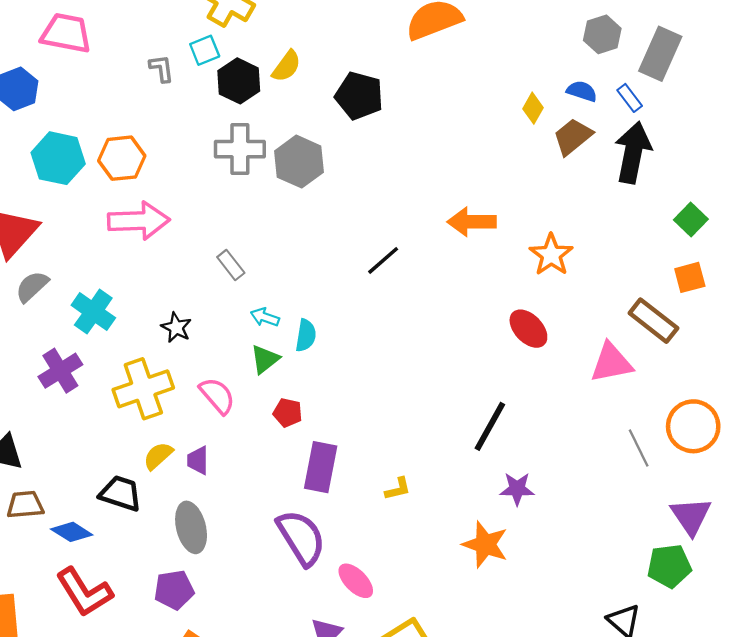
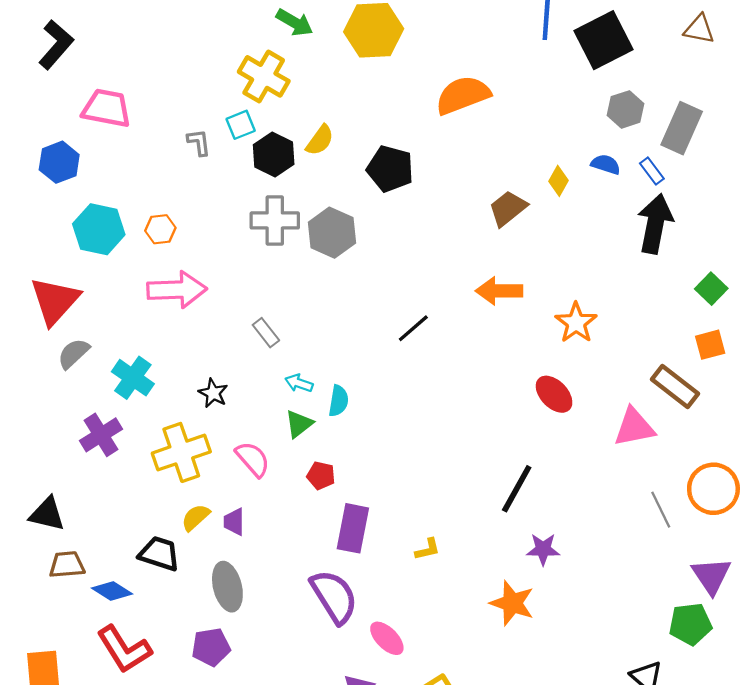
brown trapezoid: (573, 137) -> (508, 208), moved
orange hexagon: (122, 158) -> (160, 229), size x0.7

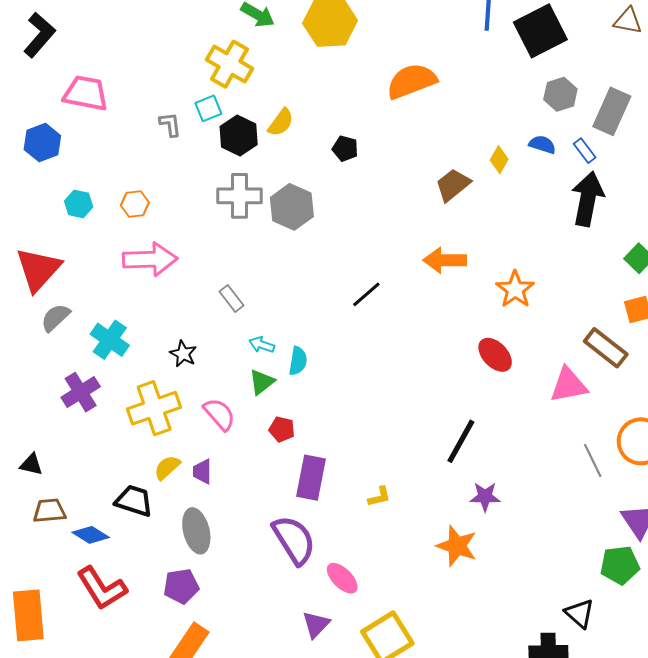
black pentagon: (390, 169) -> (345, 149), size x0.6
cyan hexagon: (99, 229) -> (79, 204), size x0.6
black triangle: (47, 514) -> (31, 464), size x0.7

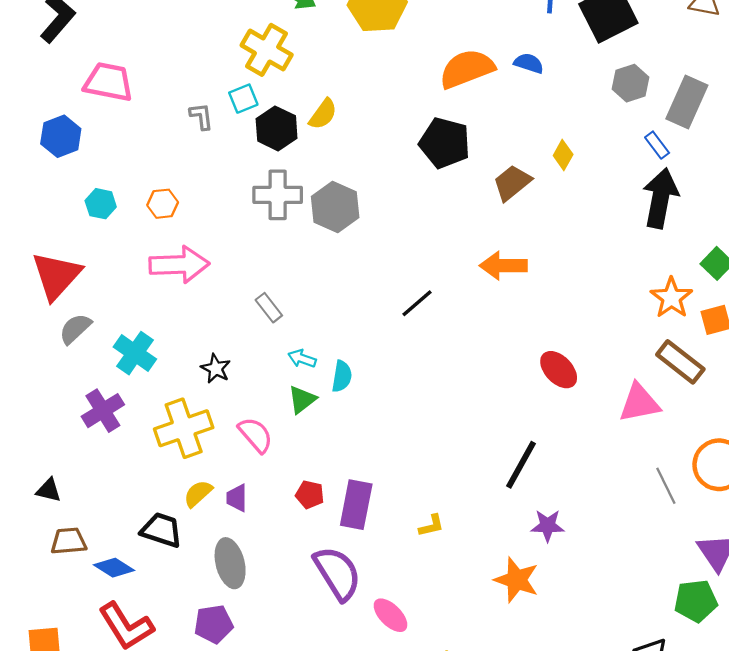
blue semicircle: (542, 145) -> (529, 63), moved
black pentagon: (345, 149) -> (445, 143), moved, size x1.8
orange star: (515, 289) -> (671, 298), moved
red pentagon: (282, 429) -> (310, 495), moved

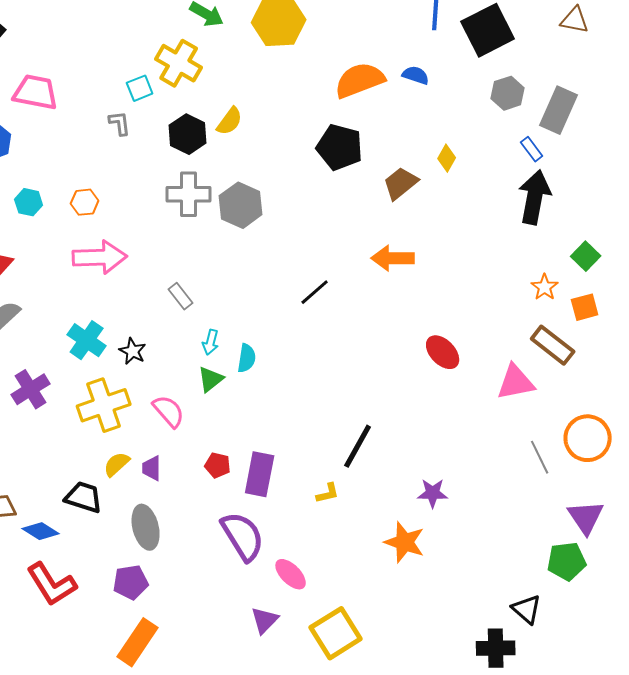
cyan square: (243, 99) -> (140, 88), moved
orange star: (671, 298) -> (545, 287), size x0.7
cyan cross: (135, 353) -> (87, 340), moved
cyan arrow: (302, 359) -> (211, 342), turned -95
black line: (521, 465) -> (358, 446), moved

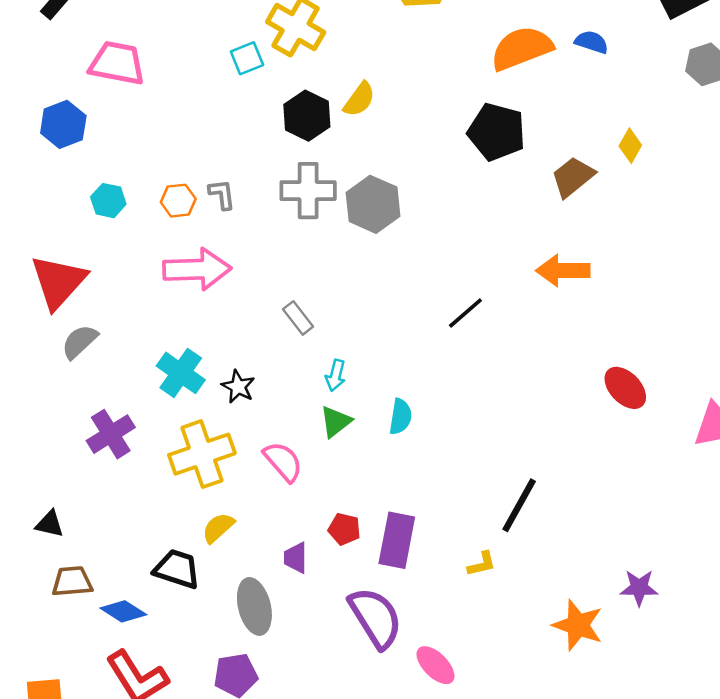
gray L-shape: (120, 123) -> (222, 194), moved
cyan semicircle: (247, 358) -> (401, 417), moved
purple trapezoid: (152, 468) -> (296, 558), moved
purple star: (433, 493) -> (639, 588), moved

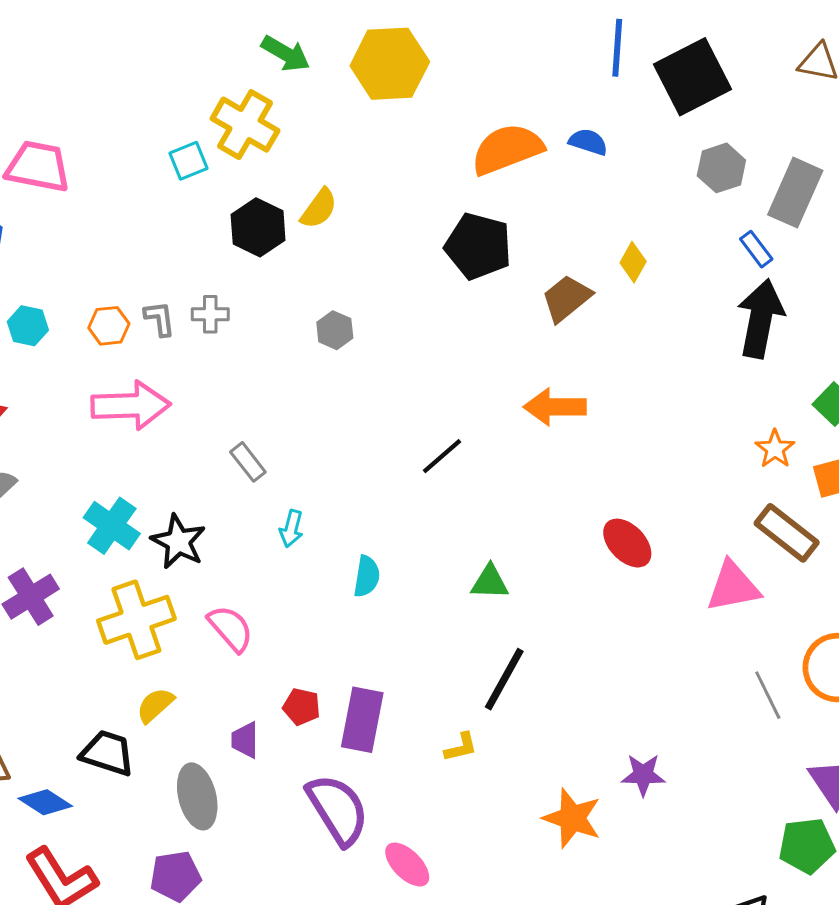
gray cross: (308, 191) -> (210, 314), moved, size x0.6
gray hexagon: (373, 204) -> (335, 330), size x0.6
black star: (238, 387) -> (178, 542), size x1.4
green triangle: (336, 422) -> (490, 582), moved, turned 40

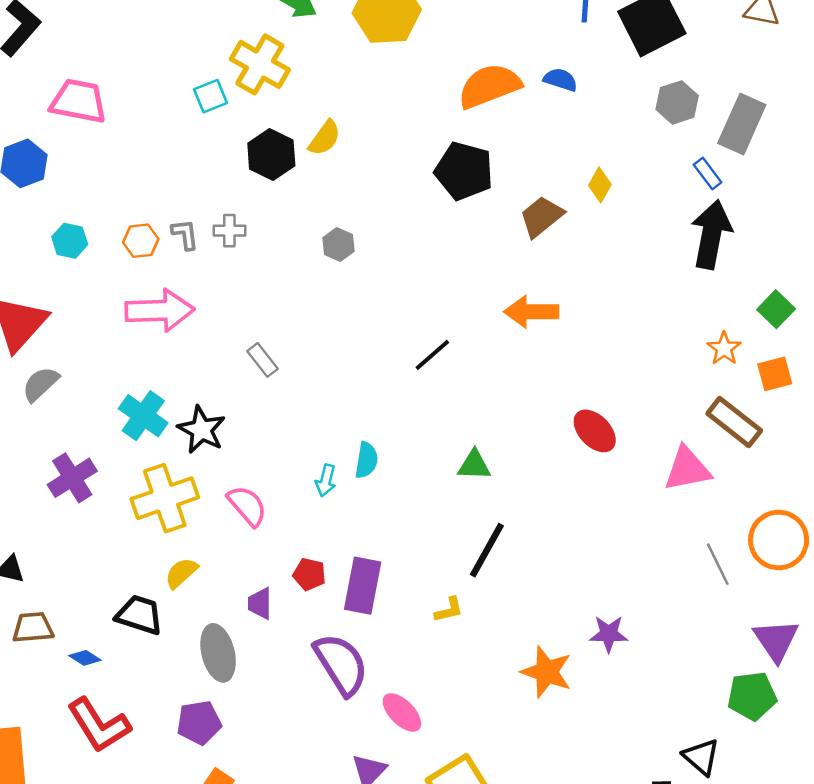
cyan arrow: (291, 529) -> (326, 480), moved
blue diamond: (45, 802) -> (85, 658), size x0.7

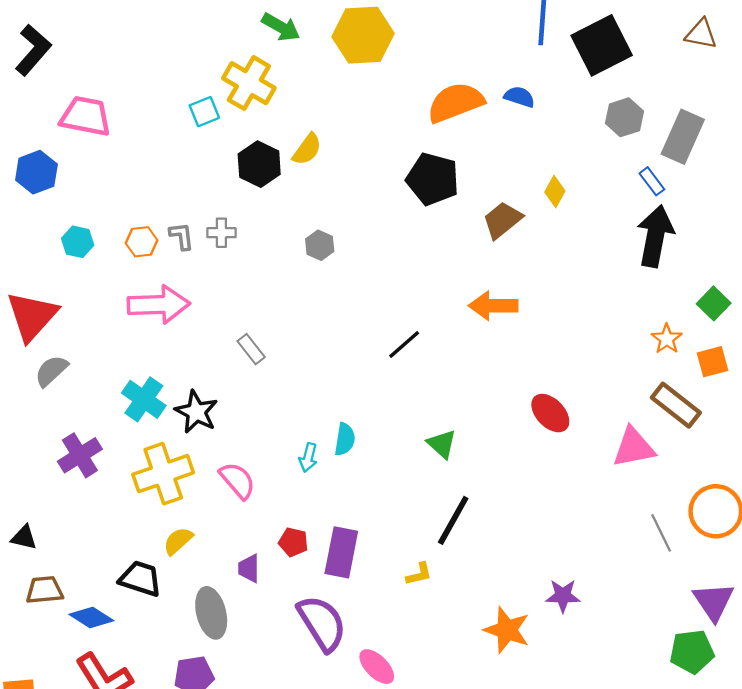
green triangle: (474, 465) -> (442, 444), turned 40
blue diamond: (85, 658) -> (91, 617), size x1.5

